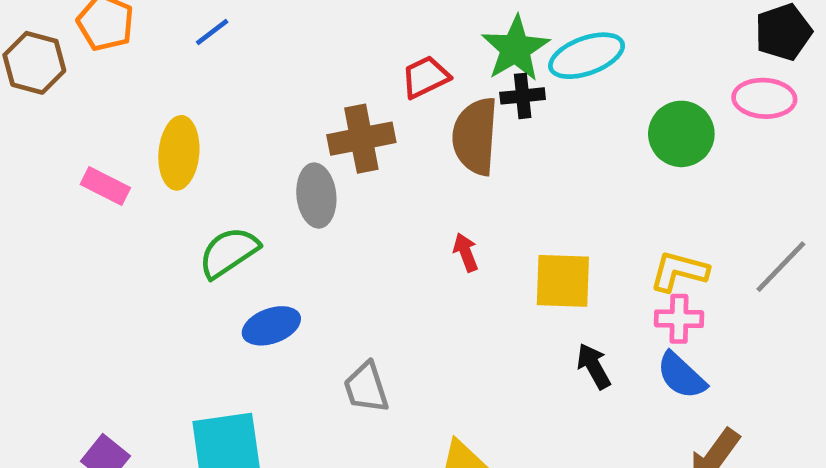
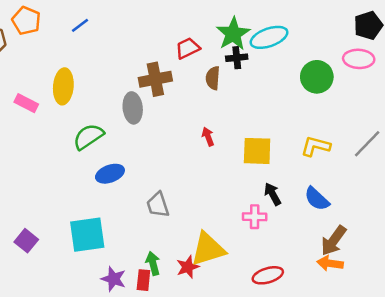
brown semicircle: (475, 136) -> (213, 78), size x0.6
pink cross: (679, 319) -> (255, 217), moved

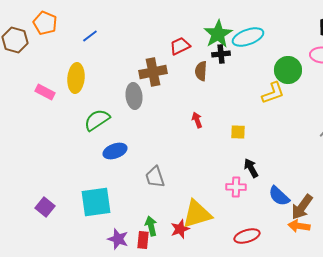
blue line: (80, 25) -> (90, 36), moved
yellow L-shape: (316, 146) -> (273, 93), moved, turned 145
yellow square: (257, 151) -> (238, 132), size x0.6
blue semicircle: (317, 199) -> (279, 196), moved

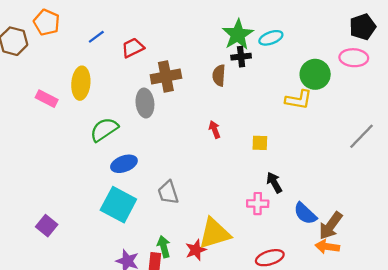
cyan ellipse: (248, 37) -> (271, 38), size x0.7
red trapezoid: (180, 46) -> (133, 48), moved
yellow L-shape: (273, 93) -> (299, 100), turned 30
cyan square: (96, 202) -> (118, 205), moved, turned 36

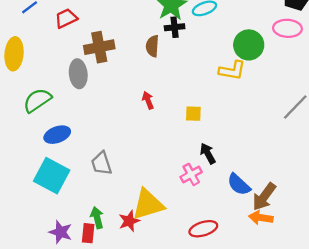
pink cross: (258, 204) -> (191, 174), turned -30

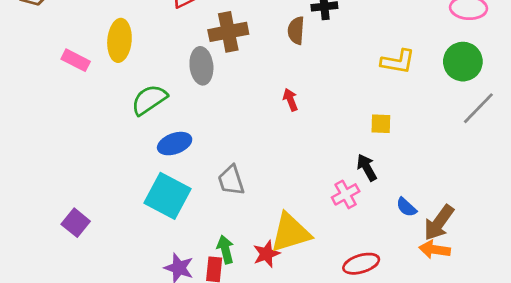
green circle: (249, 45) -> (463, 62), moved
yellow square: (193, 114) -> (381, 124), moved
blue semicircle: (239, 184) -> (406, 207), size x0.7

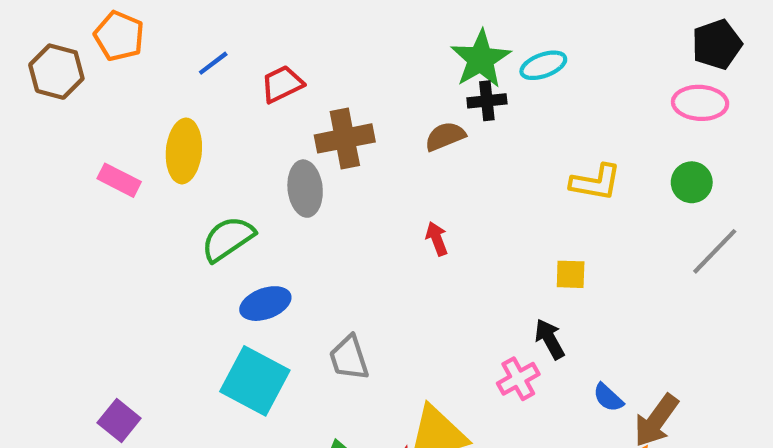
brown semicircle: (296, 30) -> (445, 136), turned 64
green circle: (463, 62) -> (692, 182), size x0.7

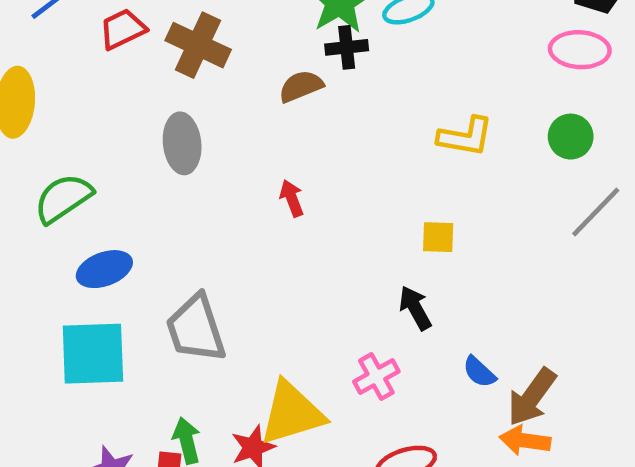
brown cross: (345, 138) -> (198, 45), moved, turned 36
gray ellipse: (305, 189) -> (182, 143), moved
gray trapezoid: (349, 358) -> (196, 329), size x1.4
pink cross: (518, 379) -> (376, 377), moved
cyan square: (255, 381) -> (93, 354), turned -30

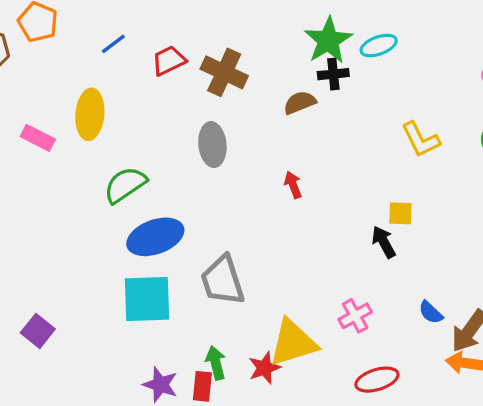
yellow L-shape: (465, 137) -> (421, 140), turned 54
blue ellipse: (104, 269) -> (155, 237), size x1.4
black arrow: (415, 308) -> (384, 242), moved

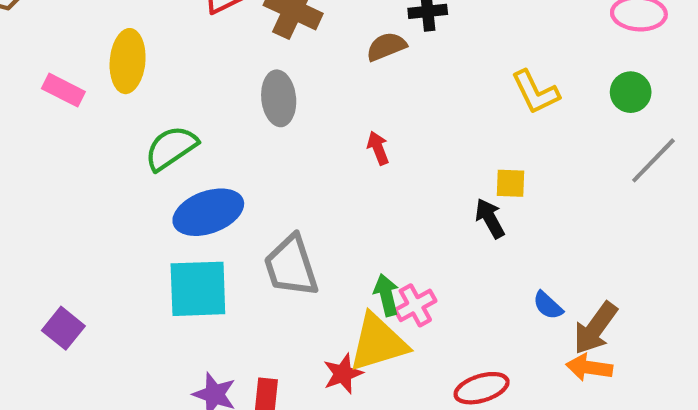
pink cross: (355, 316) -> (415, 305), moved
green arrow: (216, 363) -> (386, 295), moved

